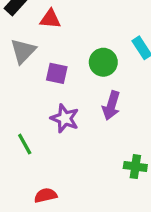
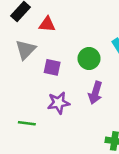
purple star: (65, 118) -> (59, 103), turned -30
green line: (25, 144) -> (27, 123), turned -54

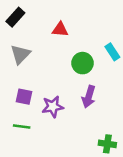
red triangle: (47, 24) -> (60, 30), moved
purple square: (52, 67) -> (24, 97), moved

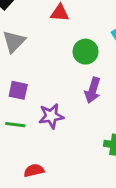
purple star: (53, 107) -> (51, 116), moved

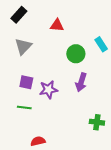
purple star: (51, 116) -> (48, 90), moved

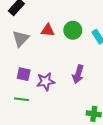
red triangle: (57, 25) -> (48, 30), moved
green circle: (76, 54) -> (73, 30), moved

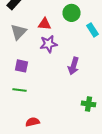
green circle: (73, 30) -> (72, 13), moved
purple star: (46, 82) -> (49, 44), moved

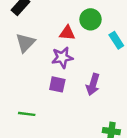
red triangle: (45, 24) -> (67, 33), moved
purple square: (22, 66) -> (57, 84), moved

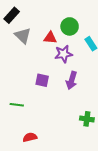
gray triangle: (25, 43) -> (23, 36), moved, turned -30
purple star: (62, 57) -> (63, 54), moved

